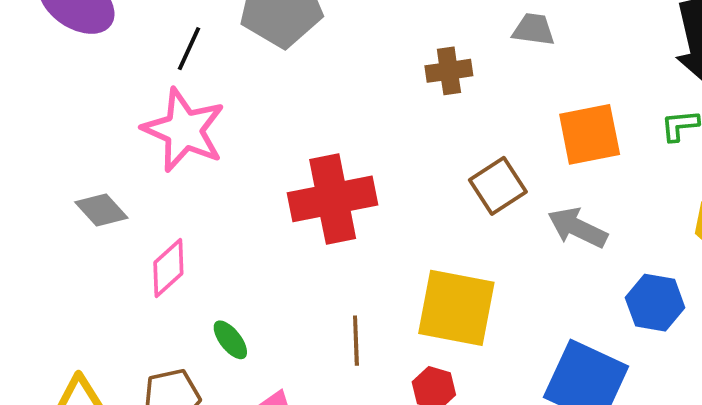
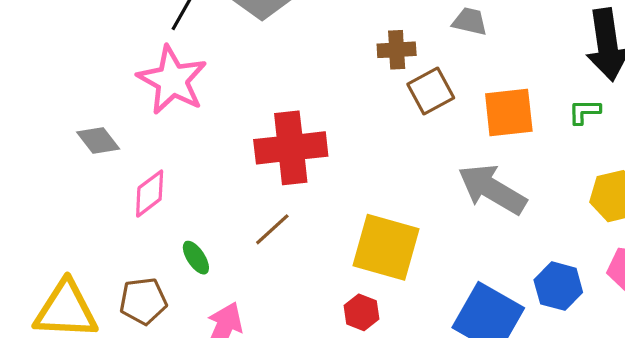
brown square: (498, 186) -> (431, 91), moved
gray arrow: (577, 228) -> (492, 189), size x1.4
blue hexagon: (655, 303) -> (558, 286), moved
brown line: (356, 341) -> (272, 229), moved, turned 45

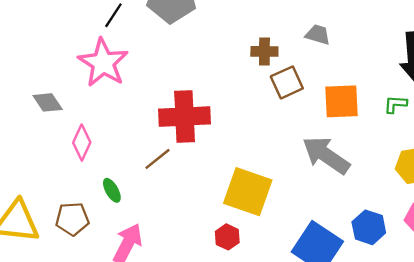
pink diamond: (150, 194) -> (82, 143), turned -32
brown line: (272, 229) -> (157, 159), moved

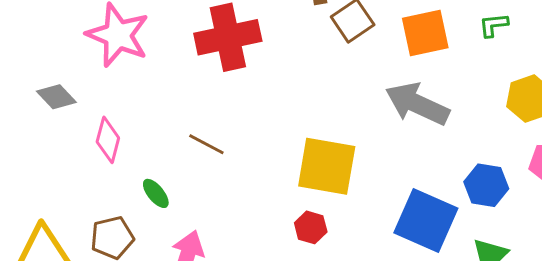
red cross: (185, 117) -> (228, 37), moved
brown line: (157, 159) -> (206, 144), turned 76

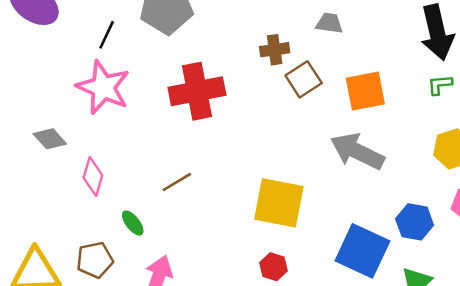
green L-shape: (494, 25) -> (440, 85), moved
brown line: (206, 144) -> (177, 182), turned -60
red hexagon: (311, 227) -> (273, 267), moved

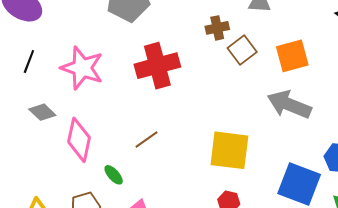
black line: (107, 35) -> (29, 61), moved
pink diamond: (93, 176) -> (79, 140), size x1.4

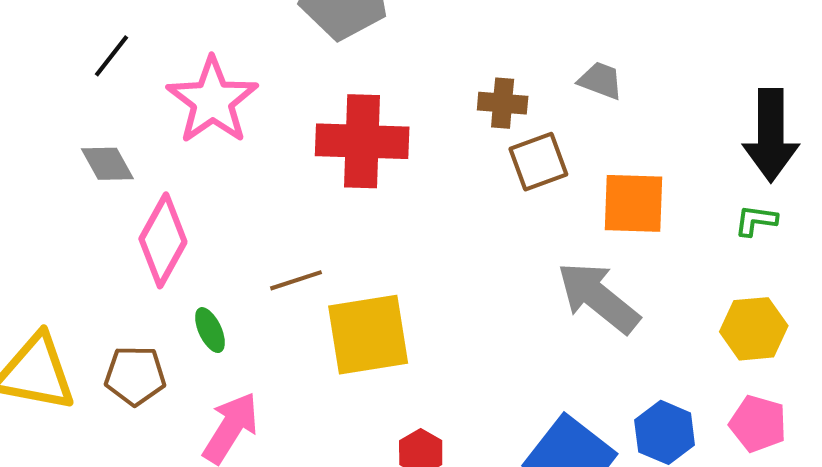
yellow square: (229, 150) -> (368, 335), moved, turned -33

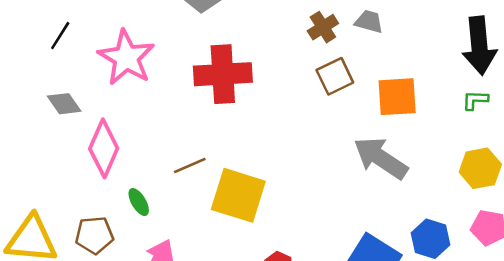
brown cross: (503, 103) -> (323, 27), moved, turned -32
yellow square: (368, 335) -> (238, 195), turned 32

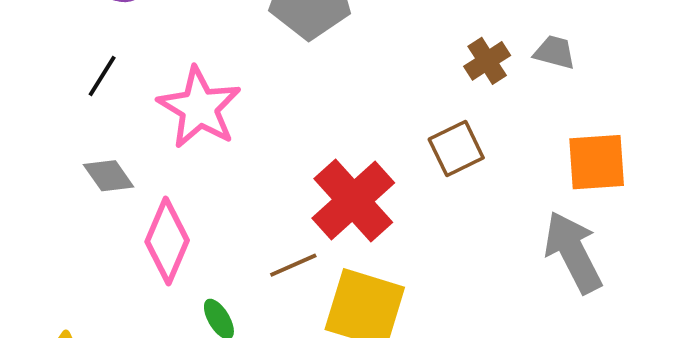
red cross: (223, 74) -> (353, 201), moved, turned -38
brown square: (335, 76) -> (456, 149), moved
gray arrow: (381, 158) -> (573, 252), turned 30

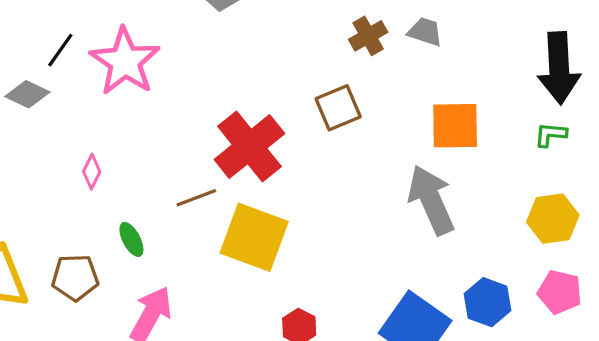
black line: (102, 76) -> (60, 50), moved
gray diamond: (109, 176) -> (27, 94), moved, turned -33
pink diamond: (167, 241) -> (92, 172), size x0.5

